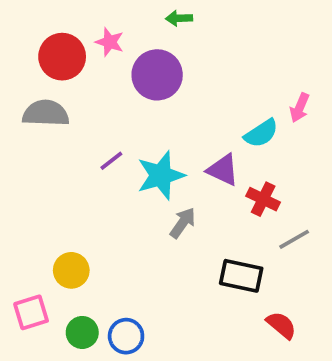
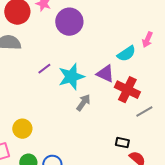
red cross: (263, 199) -> (127, 90), size x1.4
black rectangle: (241, 276) -> (122, 143), moved, size x0.6

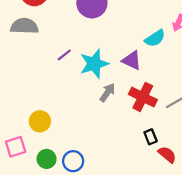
red cross: (127, 90) -> (143, 97), moved
black rectangle: (122, 143) -> (151, 137), turned 56

